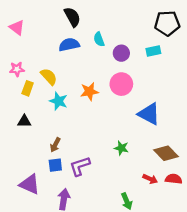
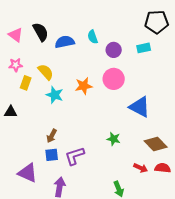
black semicircle: (72, 17) -> (41, 32), moved
pink triangle: (17, 28) -> (16, 35), moved
black triangle: (24, 121) -> (11, 112), moved

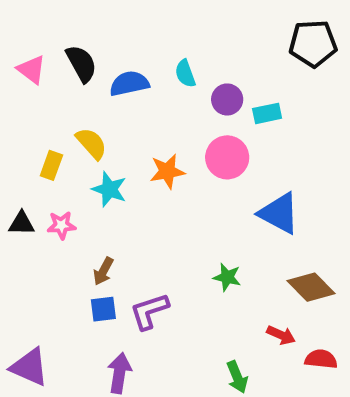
cyan rectangle: (144, 48) -> (267, 113), moved
pink star: (16, 65) -> (61, 225), moved
red semicircle: (163, 168) -> (321, 359), moved
purple triangle: (28, 173) -> (29, 367), moved

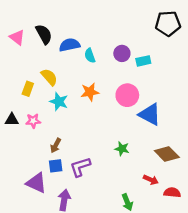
cyan semicircle: (185, 74) -> (90, 56), moved
pink circle: (227, 157) -> (127, 95), moved
purple triangle: (29, 367) -> (36, 183), moved

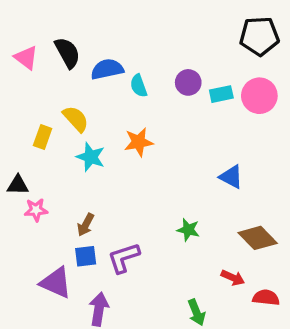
pink circle: (127, 95) -> (259, 96), moved
blue triangle: (150, 114) -> (231, 177), size x0.7
pink star: (33, 121) -> (36, 210), moved

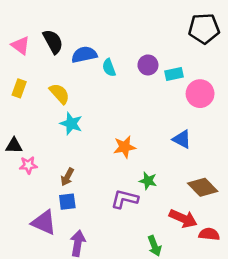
pink circle: (259, 96) -> (200, 94), moved
yellow rectangle: (43, 137) -> (19, 88), moved
orange star: (139, 142) -> (125, 147), moved
purple L-shape: (124, 258) -> (125, 199), moved, turned 32
red arrow: (233, 278) -> (183, 219), size x1.5

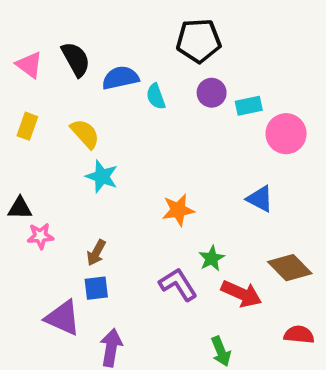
black pentagon: (204, 29) -> (199, 41), moved
green star: (148, 181) -> (212, 258), turned 30
purple L-shape: (125, 199) -> (178, 284), turned 44
red arrow: (183, 219) -> (241, 294), moved

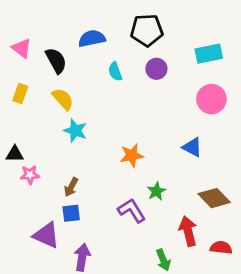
black semicircle: (76, 59) -> (56, 61), moved
blue semicircle: (120, 78) -> (92, 39), moved
cyan rectangle: (249, 106) -> (209, 54), moved, size x1.4
red arrow: (241, 294) -> (188, 231), moved, turned -128

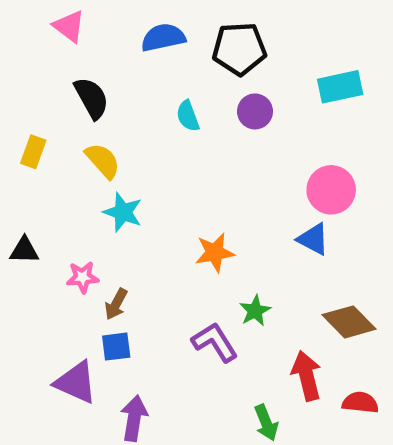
blue semicircle: (92, 39) -> (163, 38), moved
pink triangle: (22, 48) -> (69, 26), moved
pink circle: (211, 99) -> (331, 190), moved
pink star: (30, 175) -> (83, 277), moved

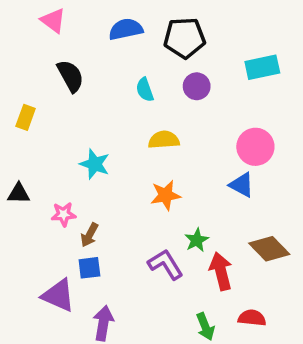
yellow semicircle: (103, 161) -> (164, 140), moved, turned -52
red arrow: (307, 376) -> (221, 271), moved
red semicircle: (360, 403) -> (252, 318), moved

